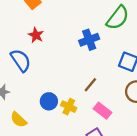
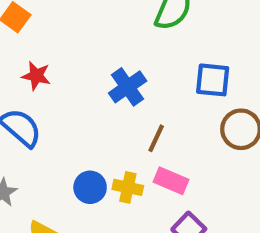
blue cross: (89, 40) -> (128, 87), moved
pink rectangle: (103, 111) -> (171, 181), moved

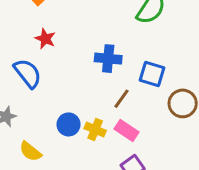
blue square: (213, 80) -> (152, 74), moved
blue cross: (128, 87) -> (108, 59), turned 30

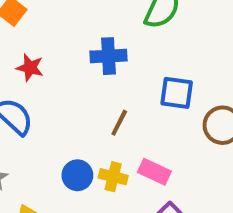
blue cross: (108, 59) -> (109, 56), moved
brown line: (122, 99) -> (119, 123), moved

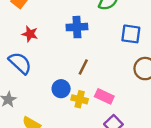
blue square: (177, 93) -> (131, 34), moved
blue circle: (77, 175) -> (61, 89), moved

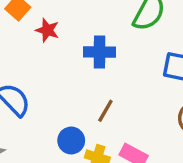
red star: (30, 34) -> (47, 30), moved

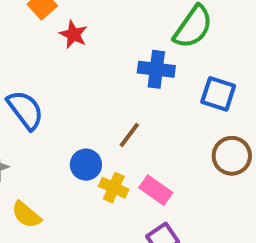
blue cross: (99, 52) -> (156, 69), moved

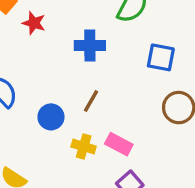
blue cross: (156, 69) -> (90, 45), moved
blue circle: (86, 165) -> (51, 117), moved

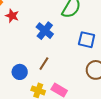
blue cross: (90, 45) -> (45, 31), turned 36

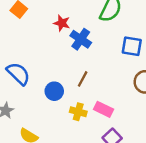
red star: (12, 16) -> (62, 23), moved

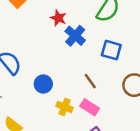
blue square: (132, 46) -> (111, 50), moved
brown line: (83, 79) -> (90, 81), moved, turned -70

